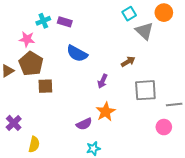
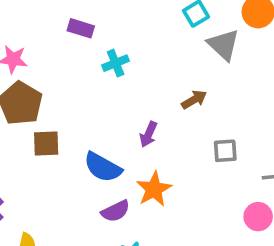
cyan cross: (43, 21) -> (116, 63), moved
blue semicircle: (77, 53) -> (103, 167), moved
gray square: (145, 90) -> (225, 151), size x0.6

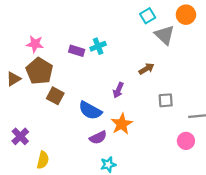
purple rectangle: (81, 28) -> (77, 51), moved
brown square: (46, 143) -> (55, 96), turned 30

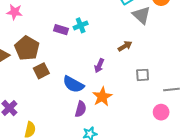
pink star: (35, 44) -> (15, 12), moved
brown square: (55, 96) -> (41, 71), turned 35
purple semicircle: (98, 137) -> (81, 109), turned -49

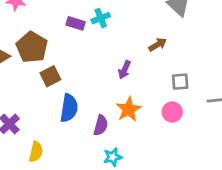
blue semicircle: (73, 84) -> (69, 108), moved, turned -110
pink circle: (161, 112) -> (172, 112), moved

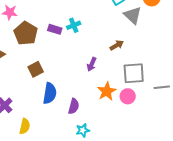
brown pentagon: (32, 47) -> (26, 33), moved
gray square: (180, 82) -> (134, 73), size x1.6
orange star: (129, 109) -> (107, 91), moved

